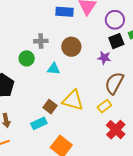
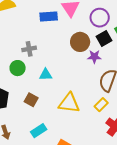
brown circle: (71, 47) -> (80, 42), moved
brown square: (50, 107) -> (31, 100), moved

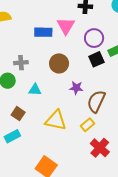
brown circle: (80, 42) -> (59, 63), moved
purple star: (94, 57) -> (76, 88), moved
cyan rectangle: (39, 131) -> (12, 136), moved

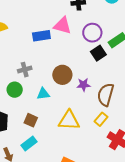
pink triangle: (66, 26) -> (62, 26), turned -36
brown circle: (59, 63) -> (62, 75), moved

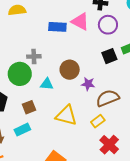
purple circle: (92, 33) -> (108, 25), moved
green circle: (15, 90) -> (20, 74), size x1.5
brown semicircle: (106, 95) -> (108, 98), turned 40
brown square: (31, 120) -> (29, 107), turned 32

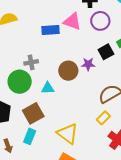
purple star: (88, 84) -> (88, 64), moved
brown square: (29, 107) -> (33, 113), size x1.5
yellow triangle: (66, 116) -> (68, 134), moved, turned 30
cyan rectangle: (22, 130) -> (30, 136), turned -35

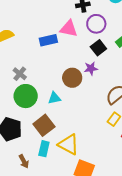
black square: (106, 52) -> (98, 48), moved
gray cross: (31, 62) -> (20, 74), moved, turned -32
yellow triangle: (68, 134) -> (69, 144), moved

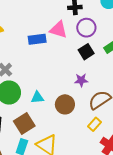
purple star: (91, 68) -> (81, 80), moved
brown circle: (72, 78) -> (65, 104), moved

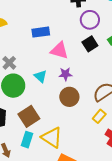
pink triangle: (58, 30) -> (59, 51), moved
purple star: (81, 80) -> (65, 74), moved
cyan triangle: (37, 97) -> (41, 76), moved, turned 48

